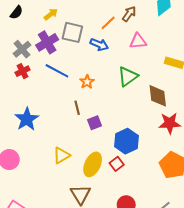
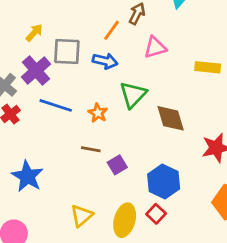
green triangle: (128, 76) -> (133, 95), moved
brown diamond: (158, 96) -> (171, 118), moved
brown line: (77, 108) -> (91, 149), turned -56

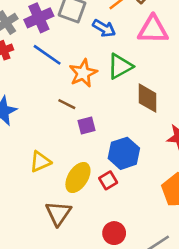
pink triangle: (155, 47) -> (153, 30), size x1.4
orange star: (98, 113) -> (83, 73), size x1.5

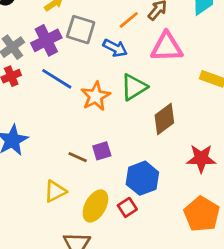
brown diamond: (147, 98) -> (164, 119), turned 56
brown line: (67, 104) -> (78, 157), moved

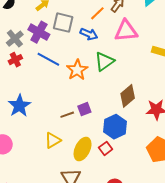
purple cross: (46, 40) -> (39, 32), turned -30
brown diamond: (164, 119) -> (128, 96), moved
brown line: (78, 157) -> (67, 115), turned -40

